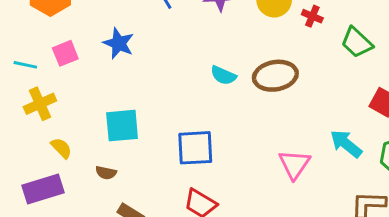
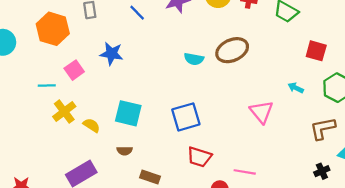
cyan square: (122, 126) -> (128, 113), turned 32
cyan arrow: (346, 144) -> (296, 88), size x0.6
yellow semicircle: (61, 148) -> (92, 125), moved

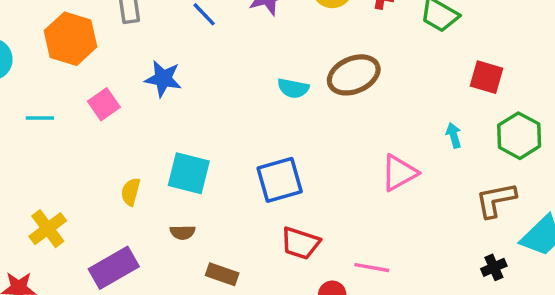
cyan line: (47, 85) -> (40, 118), moved
cyan arrow: (296, 88) -> (454, 135), turned 48
yellow cross: (64, 112) -> (48, 229), moved
pink triangle: (261, 112) -> (399, 173), turned 40
yellow semicircle: (92, 125) -> (131, 192), turned -108

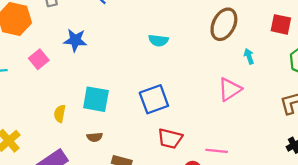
brown ellipse: (354, 75) -> (224, 24), moved, turned -36
cyan arrow: (454, 135) -> (249, 56), moved

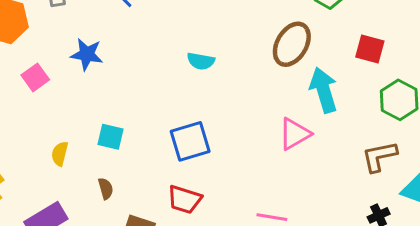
cyan arrow: (249, 56) -> (324, 90), size x2.0
cyan square: (96, 99) -> (110, 137), size x0.7
brown semicircle: (95, 137) -> (106, 189), turned -104
red trapezoid: (170, 139) -> (184, 199), moved

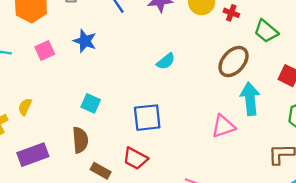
cyan semicircle: (201, 61) -> (166, 61), turned -60
yellow semicircle: (60, 154) -> (25, 107), moved
brown semicircle: (106, 189) -> (80, 140), size x1.6

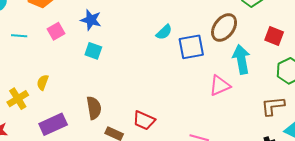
cyan square: (91, 103) -> (93, 51), moved
blue square: (147, 118) -> (191, 47), moved

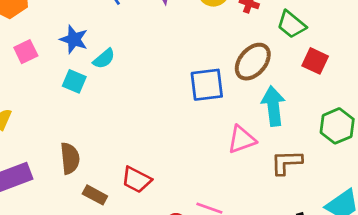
cyan semicircle: (164, 32) -> (104, 59), moved
red square: (274, 36) -> (315, 61), moved
brown L-shape: (273, 106) -> (286, 162), moved

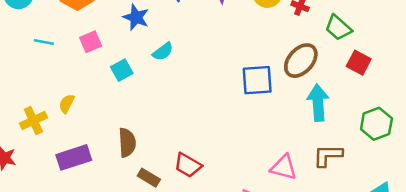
blue star: (74, 39) -> (136, 17), moved
cyan square: (74, 81) -> (122, 70), moved, turned 35
pink triangle: (242, 139) -> (284, 167), moved, turned 32

